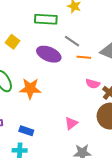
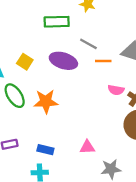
yellow square: (13, 42) -> (25, 62), moved
pink triangle: (71, 123) -> (87, 147), moved, turned 40

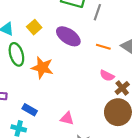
gray line: (88, 44) -> (97, 12), moved, turned 63

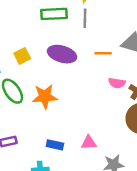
yellow square: (34, 27) -> (22, 56), turned 32
blue rectangle: (30, 110) -> (55, 145), moved

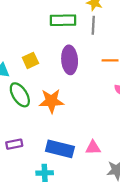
purple ellipse: (62, 54) -> (70, 60), turned 68
blue rectangle: (55, 145) -> (60, 149), size x1.6

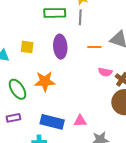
yellow square: (30, 60) -> (27, 47), turned 32
green ellipse: (20, 95) -> (17, 89), moved

